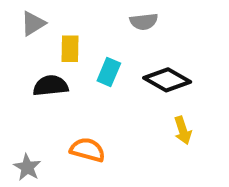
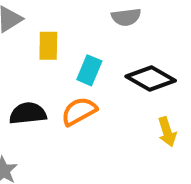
black semicircle: (51, 86) -> (28, 113), moved
orange semicircle: (87, 150) -> (79, 111), moved, turned -44

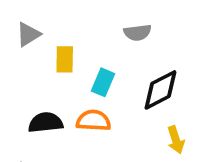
black diamond: (151, 79) -> (160, 90), turned -57
orange semicircle: (79, 111) -> (93, 121), turned 32

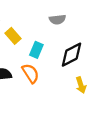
yellow rectangle: (65, 59) -> (13, 36), turned -42
orange semicircle: (93, 121) -> (31, 73), turned 54

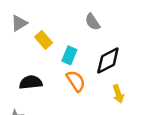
gray semicircle: (57, 19) -> (93, 22), turned 63
orange semicircle: (31, 73) -> (76, 81), moved

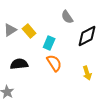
gray triangle: (19, 23) -> (10, 30), moved
black diamond: (108, 60) -> (87, 36), moved

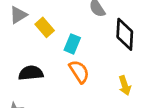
gray triangle: (10, 30) -> (18, 15), moved
black diamond: (87, 36) -> (125, 34), turned -60

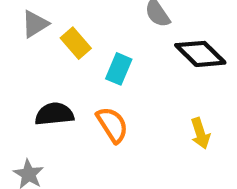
black diamond: (125, 34) -> (200, 54), turned -48
orange semicircle: (79, 72) -> (112, 125), moved

